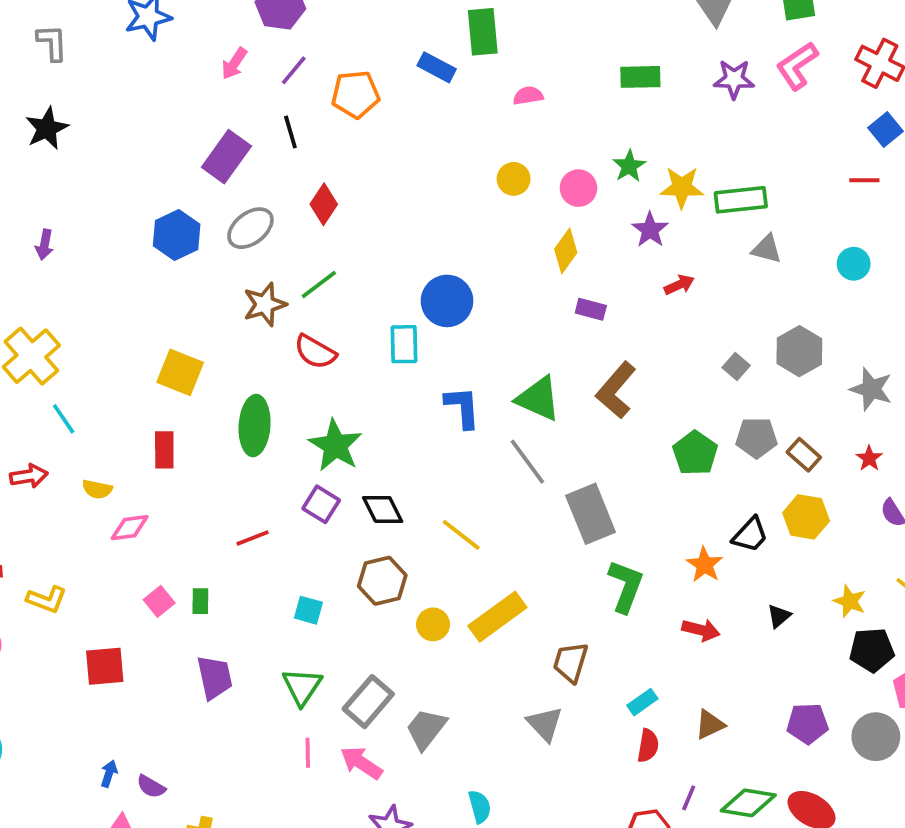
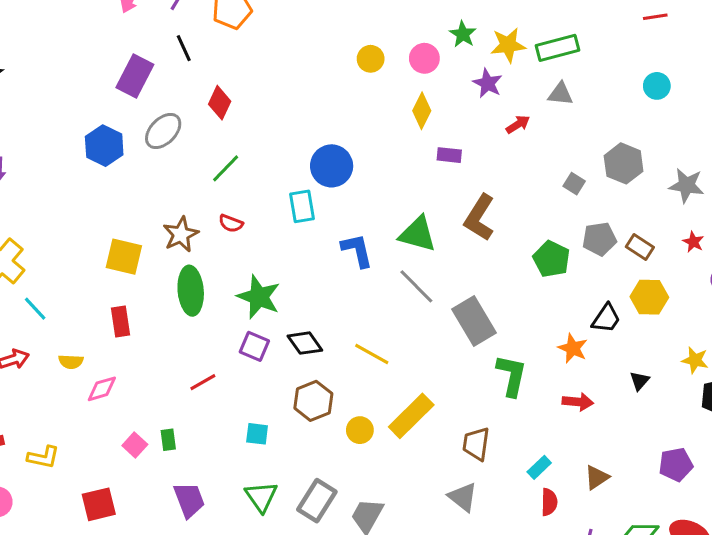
gray triangle: (767, 249) -> (560, 94), moved
brown star: (265, 304) -> (181, 234), moved
red semicircle: (315, 352) -> (231, 223), size x0.7

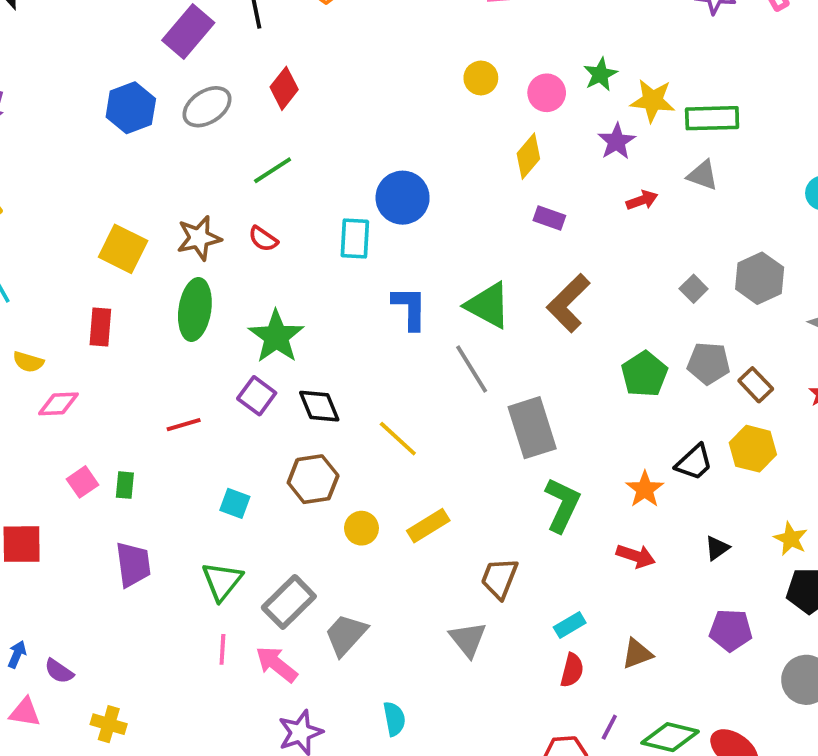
yellow rectangle: (411, 416) -> (428, 526), size x0.7
purple pentagon: (676, 464) -> (731, 630), moved

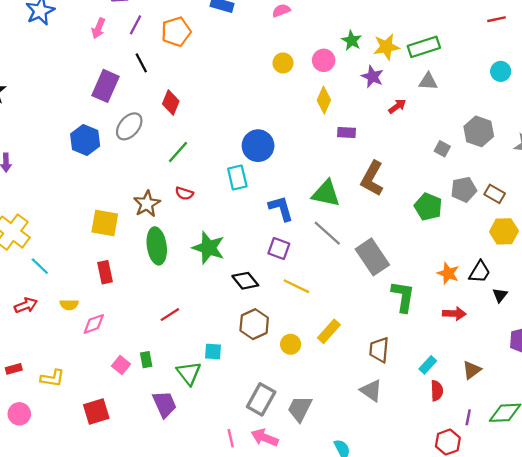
purple square: (257, 396) -> (279, 248), moved
black trapezoid: (694, 462) -> (480, 272), moved
green triangle: (222, 581) -> (189, 373), moved

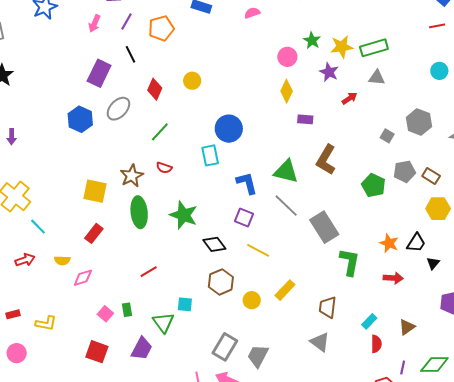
yellow circle: (283, 63) -> (192, 81), moved
red rectangle: (105, 272) -> (94, 233), turned 48
purple trapezoid: (164, 404) -> (142, 349), turned 50
red square: (96, 411) -> (97, 352), moved, turned 35

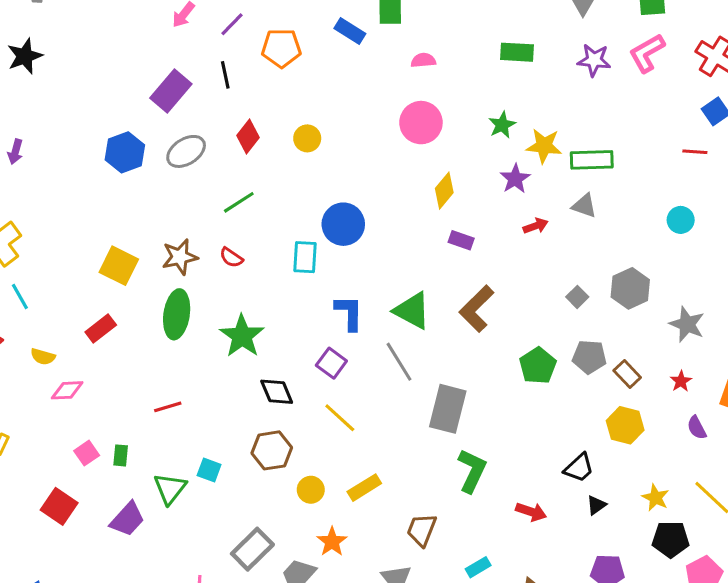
pink circle: (287, 57) -> (421, 123), moved, size x1.4
gray rectangle: (324, 227) -> (448, 409), turned 32
orange star: (389, 243) -> (332, 542), moved

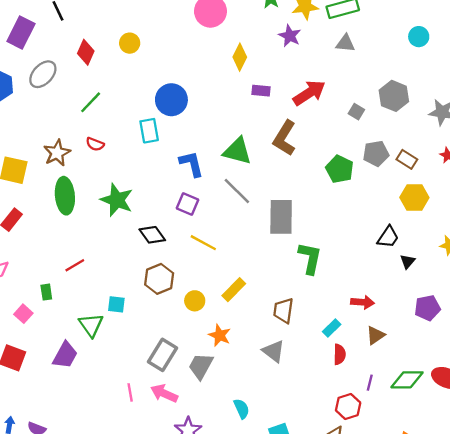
red arrow: (536, 226) -> (309, 93), moved, size x1.8
green rectangle: (121, 455) -> (46, 292), moved
red arrow: (531, 512) -> (362, 302), moved

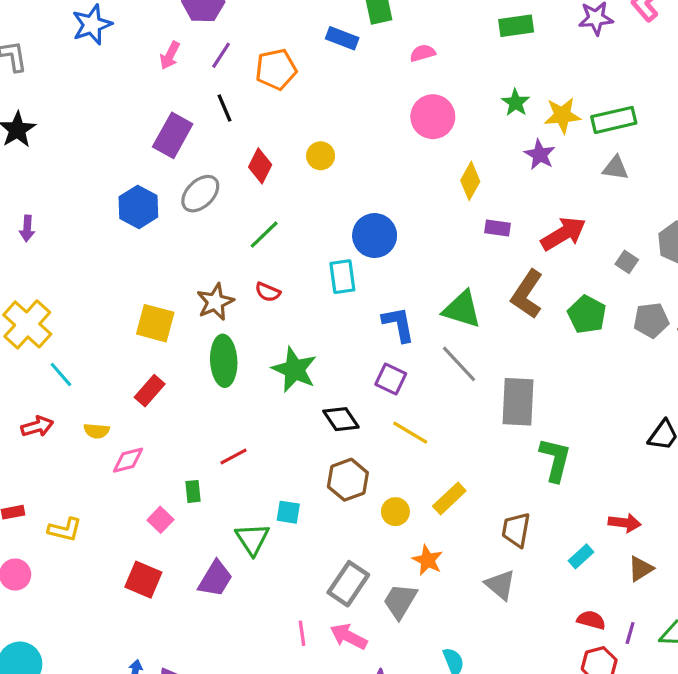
green pentagon: (340, 169) -> (587, 315), moved
red semicircle: (339, 354) -> (591, 620), moved, turned -78

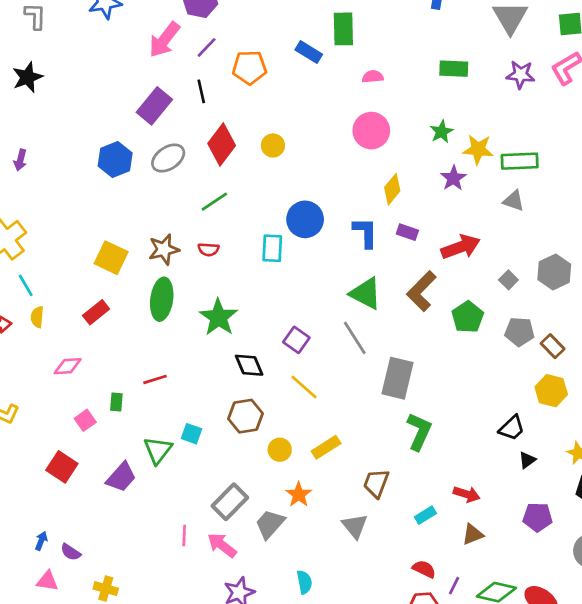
pink arrow: (170, 55) -> (164, 40), size x1.6
red diamond: (260, 166) -> (222, 144), size x1.4
red semicircle: (268, 292) -> (208, 249), turned -30
blue L-shape: (398, 324) -> (365, 233), moved
yellow semicircle: (97, 431) -> (37, 317), moved, turned 80

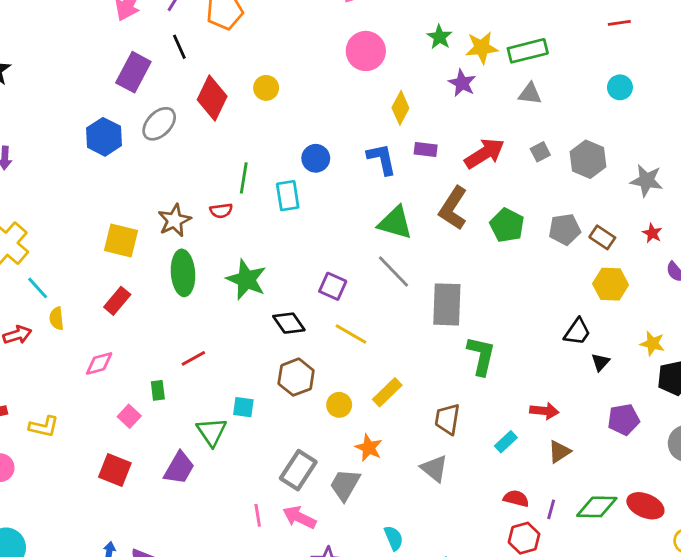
green line: (214, 202) -> (244, 178), moved, turned -36
blue circle: (305, 219) -> (316, 158), size x0.7
gray square: (508, 280) -> (540, 152), moved, turned 30

